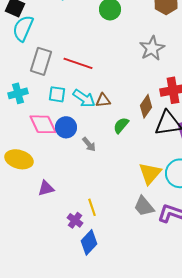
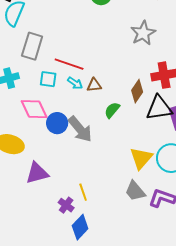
red line: (78, 63) -> (69, 64), moved
cyan arrow: (84, 98) -> (75, 83), size x0.7
blue circle: (66, 127) -> (57, 123), moved
gray arrow: (89, 144) -> (80, 129), size x1.8
purple triangle: (46, 188) -> (37, 173), size x1.4

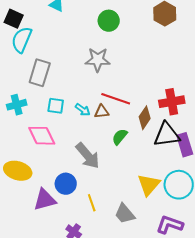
gray star: (143, 33) -> (98, 60), moved, turned 30
red line: (69, 64) -> (116, 99), moved
blue circle: (57, 123) -> (66, 184), moved
gray trapezoid: (135, 191) -> (125, 214), moved
yellow line: (83, 192) -> (92, 203), moved

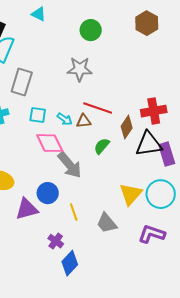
pink diamond: (42, 136) -> (50, 143), moved

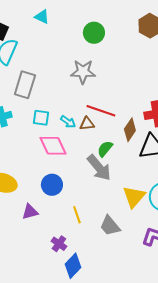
gray arrow: (70, 165) -> (99, 168), moved
blue circle: (48, 193) -> (52, 185), moved
purple triangle: (27, 209) -> (30, 212), size x0.7

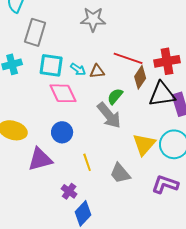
red line: (101, 111) -> (128, 58), moved
cyan square: (41, 118) -> (51, 65), size x1.4
purple triangle: (30, 212) -> (40, 159), size x1.5

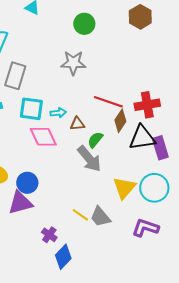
cyan arrow: (78, 69) -> (58, 113), turned -42
brown triangle: (97, 71) -> (77, 124), moved
blue circle: (62, 132) -> (27, 183), moved
yellow line: (87, 162) -> (80, 215), moved, turned -36

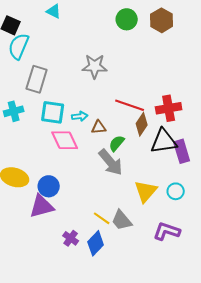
green circle: (84, 24) -> (127, 19), moved
cyan circle: (154, 188) -> (176, 191), size x0.6
blue diamond: (63, 257) -> (96, 243), moved

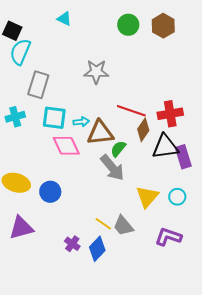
cyan triangle: (54, 11) -> (64, 19), moved
brown triangle: (99, 127) -> (100, 133), size x1.8
purple triangle: (42, 206) -> (21, 228), moved

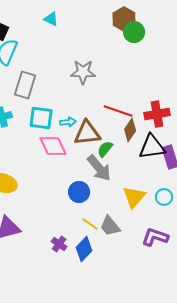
green circle: (128, 25) -> (134, 32), moved
brown hexagon: (163, 26) -> (124, 19), moved
blue circle: (50, 192) -> (79, 192), moved

